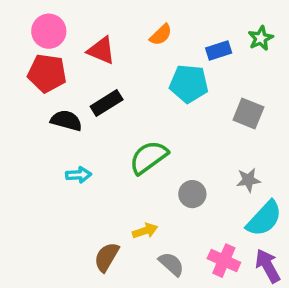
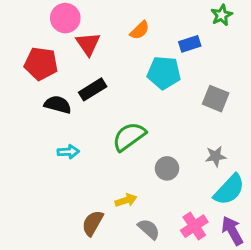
pink circle: (49, 31) -> (65, 18), moved
green star: (261, 38) -> (222, 15), moved
red triangle: (101, 50) -> (88, 44), turned 32
pink cross: (224, 261) -> (194, 226), turned 32

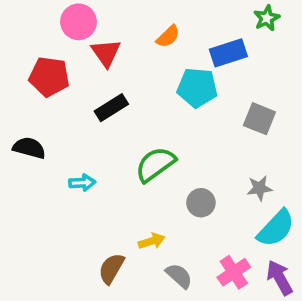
blue rectangle: (190, 44) -> (228, 53), size x1.4
black semicircle: (58, 105) -> (29, 148), moved

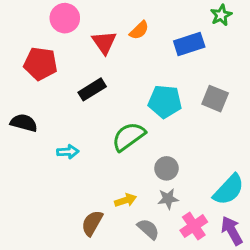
red triangle: (106, 53) -> (104, 42), moved
cyan pentagon: (197, 88) -> (165, 102), moved
gray star: (259, 188) -> (168, 199), moved

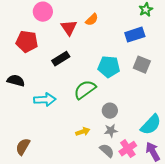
blue rectangle: (189, 44) -> (135, 35), moved
cyan arrow: (68, 152) -> (45, 100), size x1.5
brown semicircle: (92, 223) -> (23, 147), moved
gray semicircle: (148, 229) -> (107, 151), moved

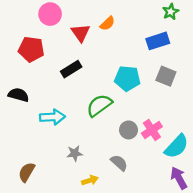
gray star: (111, 131) -> (75, 153), moved
yellow arrow: (83, 132) -> (90, 180), moved
pink cross: (128, 149) -> (152, 130), moved
gray semicircle: (107, 151) -> (119, 163), moved

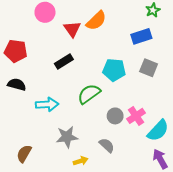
orange semicircle: (107, 23) -> (96, 21), size x1.5
red pentagon: (31, 49) -> (16, 51), moved
gray star: (75, 153) -> (67, 137), size x1.5

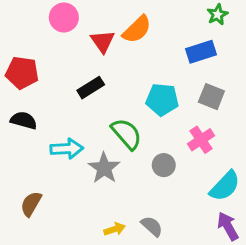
green semicircle: (89, 94) -> (126, 134), turned 85
pink cross: (136, 116) -> (201, 140), moved
gray star: (67, 137) -> (104, 168), moved, turned -30
gray semicircle: (107, 145) -> (152, 226), moved
brown semicircle: (24, 154) -> (31, 204), moved

